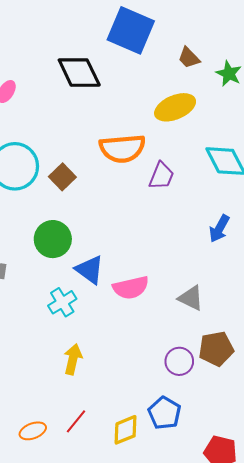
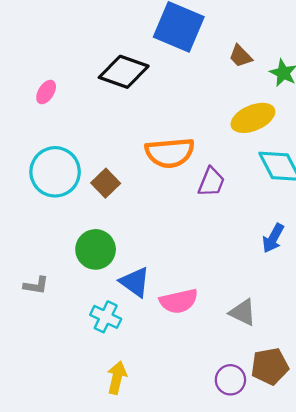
black diamond: (79, 73) -> (124, 72), turned -45
yellow ellipse: (175, 107) -> (253, 118), moved
cyan cross: (62, 302) -> (106, 317), turned -32

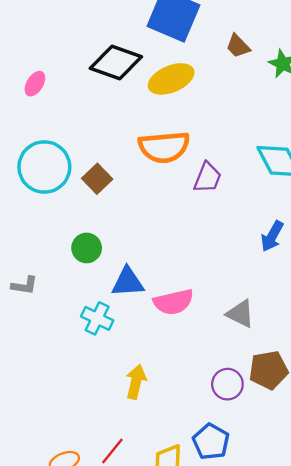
yellow ellipse: (253, 118) -> (171, 79), moved
green circle: (96, 249) -> (87, 248), size x0.7
blue triangle: (135, 282) -> (128, 282), turned -40
yellow arrow: (117, 378) -> (136, 382), moved

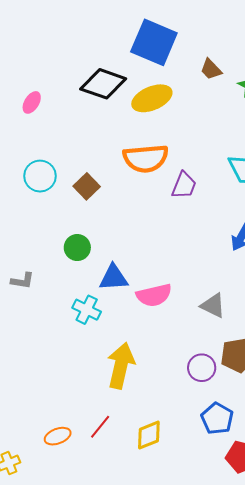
cyan circle: (44, 167) -> (40, 176), size x0.7
yellow arrow: (136, 382) -> (121, 366), size x1.5
blue pentagon: (211, 442) -> (217, 418), moved

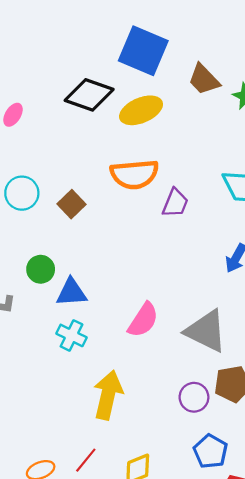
brown trapezoid: (211, 69) -> (204, 79), size x1.4
green circle: (77, 248) -> (41, 269), moved
blue triangle: (114, 278) -> (71, 292), moved
pink semicircle: (154, 295) -> (143, 320), turned -44
gray triangle: (213, 306) -> (206, 331), size x1.6

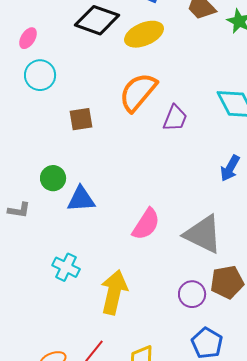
orange semicircle: (134, 174) -> (138, 92), turned 135
cyan circle: (22, 193) -> (40, 75), moved
brown square: (71, 204) -> (81, 119), turned 35
cyan cross: (71, 335) -> (66, 267), moved

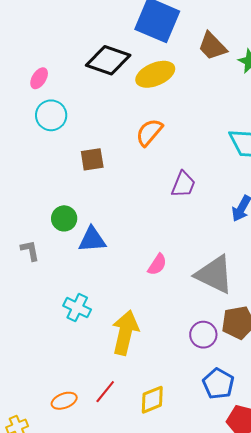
orange semicircle: (138, 92) -> (149, 132), size x0.7
purple trapezoid: (175, 118) -> (183, 184), moved
gray L-shape: (19, 210) -> (30, 251), turned -110
pink semicircle: (146, 224) -> (157, 265), size x0.7

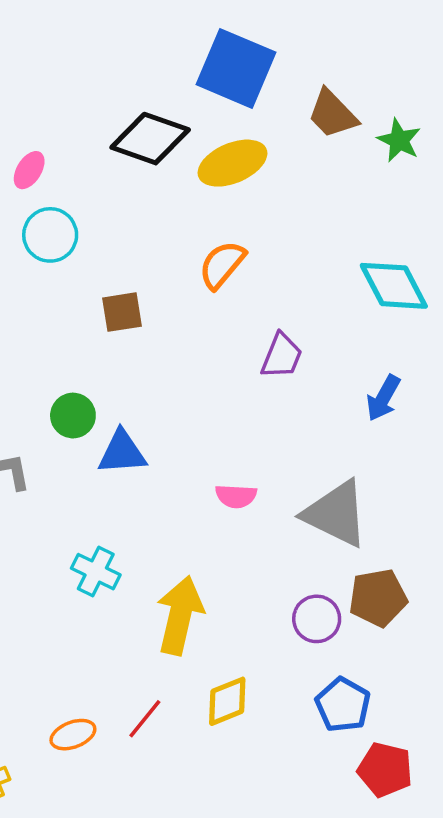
pink semicircle: (157, 265) -> (236, 496), turned 60
yellow diamond: (152, 400) -> (227, 701), moved

